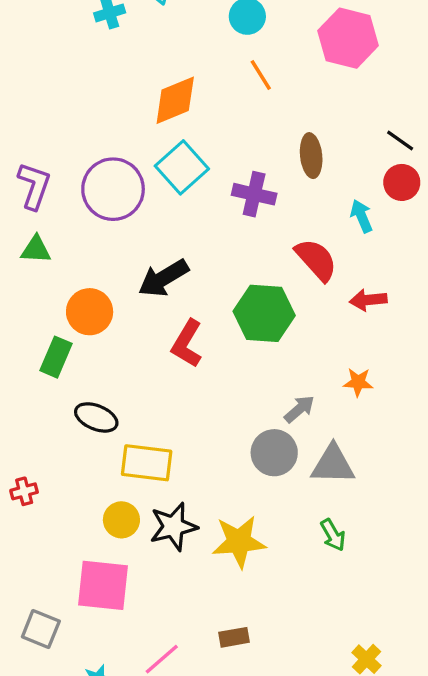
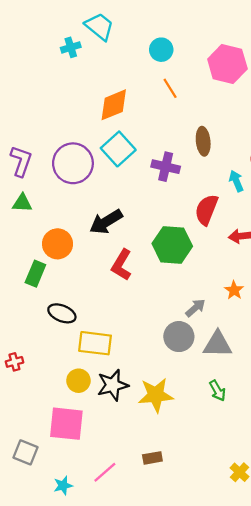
red semicircle: (316, 260) -> (206, 210), turned -116
orange star: (358, 382) -> (234, 290), turned 30

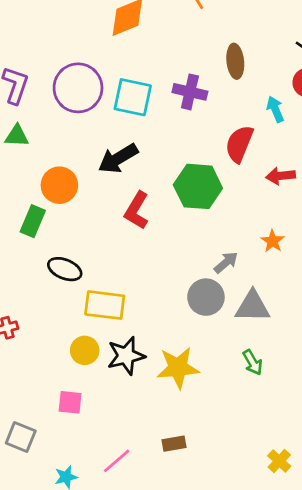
cyan square: (118, 149) -> (133, 97), moved, turned -36
pink square: (66, 424) -> (70, 402), size x0.6

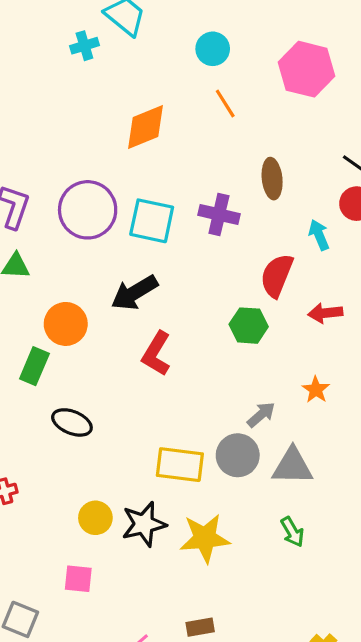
green hexagon: (198, 186) -> (249, 326), moved, size x0.7
yellow rectangle: (105, 305) -> (180, 465), moved

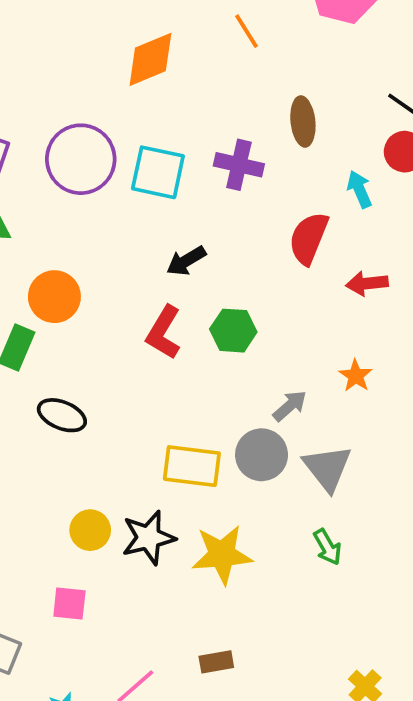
black arrow: (135, 293) -> (186, 261), moved, size x0.7
green hexagon: (249, 326) -> (233, 331), moved
gray triangle: (292, 466) -> (327, 468), turned 51

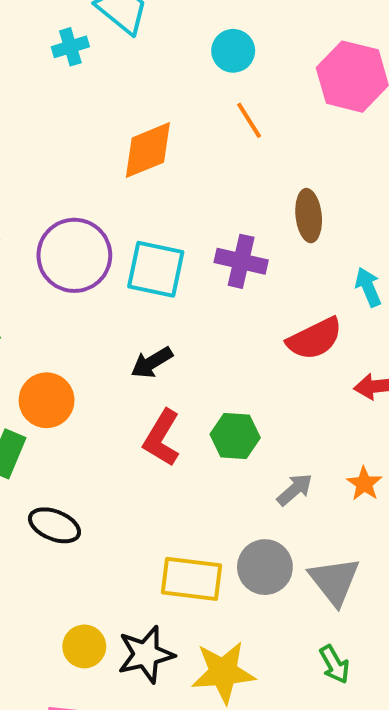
red semicircle: (309, 238) -> (315, 339), turned -138
black arrow: (186, 261) -> (152, 363), moved
gray arrow: (290, 406) -> (295, 490), moved

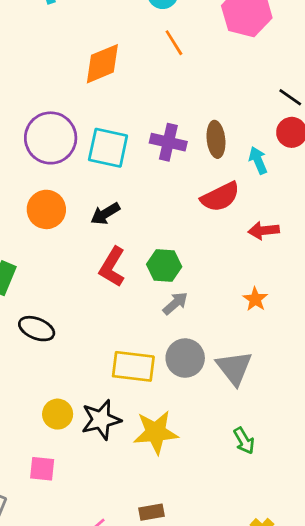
brown ellipse: (309, 216) -> (216, 139), moved
orange circle: (47, 400) -> (46, 209), moved
gray arrow: (295, 490) -> (175, 303), moved
green arrow: (334, 664) -> (244, 441), moved

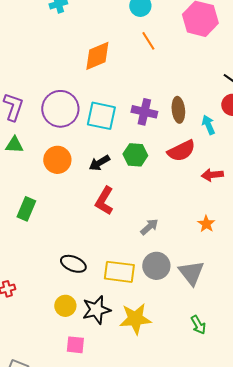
green hexagon: (164, 266) -> (135, 155), moved
black ellipse: (37, 329) -> (73, 264), moved
pink square: (42, 469) -> (75, 345), moved

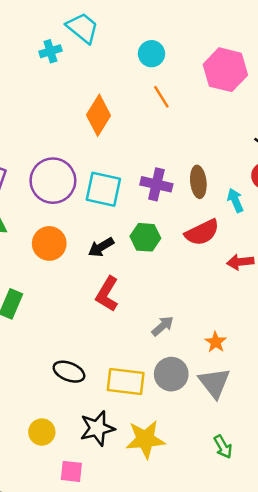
orange diamond: (97, 56) -> (99, 115), turned -36
orange star: (206, 224) -> (216, 342), moved
yellow circle: (65, 306) -> (42, 432), moved

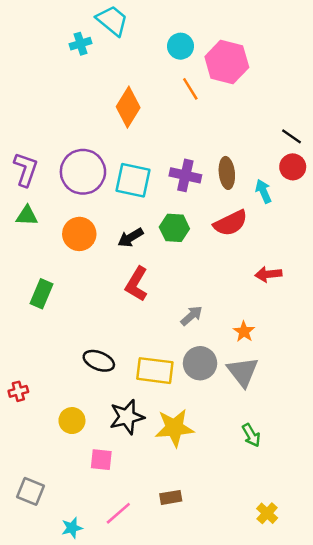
pink hexagon: (225, 70) -> (227, 62), moved
red arrow: (240, 262) -> (268, 274), moved

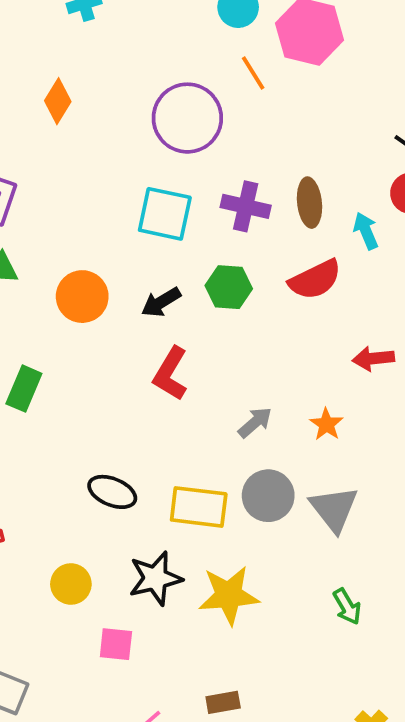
orange diamond: (128, 107) -> (58, 101), moved, size x0.7
purple circle: (83, 172) -> (187, 118), moved
orange star: (244, 332) -> (326, 424), moved

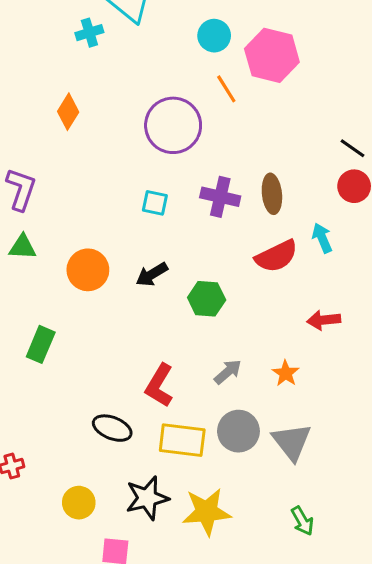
cyan square: (165, 214) -> (155, 203), size x0.6
cyan arrow: (366, 231) -> (322, 238), moved
green hexagon: (229, 287) -> (207, 299), moved
red L-shape: (170, 374) -> (159, 385), moved

